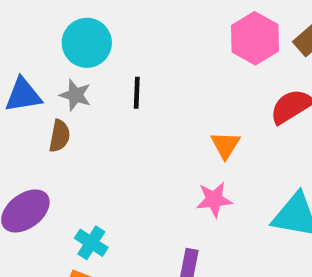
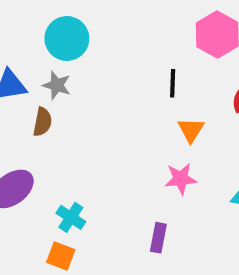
black line: (137, 93) -> (173, 83), moved

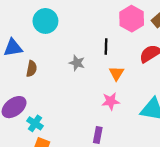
gray star: (57, 85) -> (77, 63), moved
cyan cross: (71, 217) -> (35, 123), moved

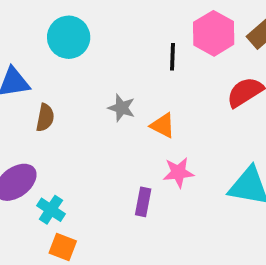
black line: (106, 47) -> (172, 57), moved
orange triangle: (116, 73) -> (163, 125), moved, turned -35
purple rectangle: (98, 135) -> (143, 202), moved

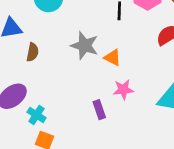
gray star: (122, 108) -> (85, 46), size x1.5
purple rectangle: (143, 202) -> (99, 110), turned -30

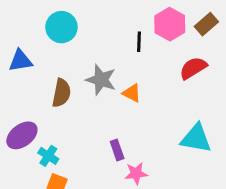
brown semicircle: (32, 52) -> (61, 93), moved, size x1.4
pink star: (123, 90) -> (136, 173), moved

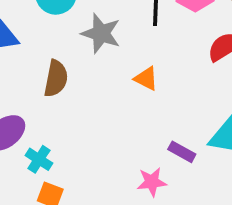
gray star: (101, 80) -> (101, 33), moved
purple rectangle: (117, 150) -> (182, 152), moved, turned -42

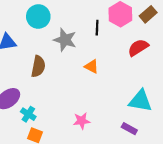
purple rectangle: (182, 152) -> (129, 129), moved
pink star: (152, 182) -> (82, 121), moved

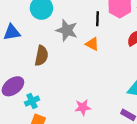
orange triangle: (92, 66) -> (92, 44), moved
cyan cross: (28, 114) -> (32, 101), turned 32

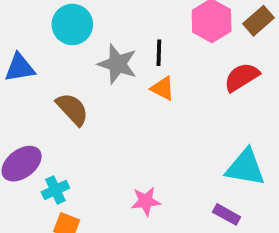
black line: (97, 19) -> (159, 53), moved
brown semicircle: (41, 56) -> (72, 109), turned -54

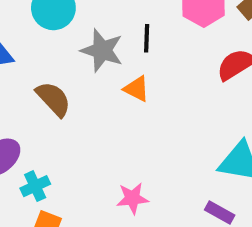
orange triangle: (163, 88) -> (136, 89), moved

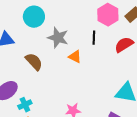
black line: (147, 38) -> (94, 38), moved

